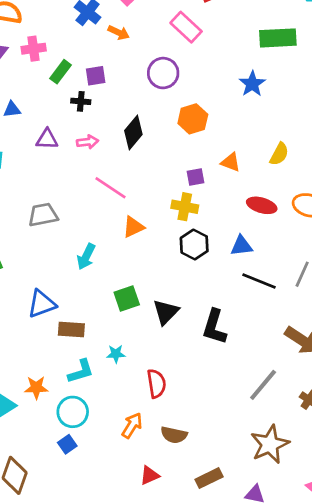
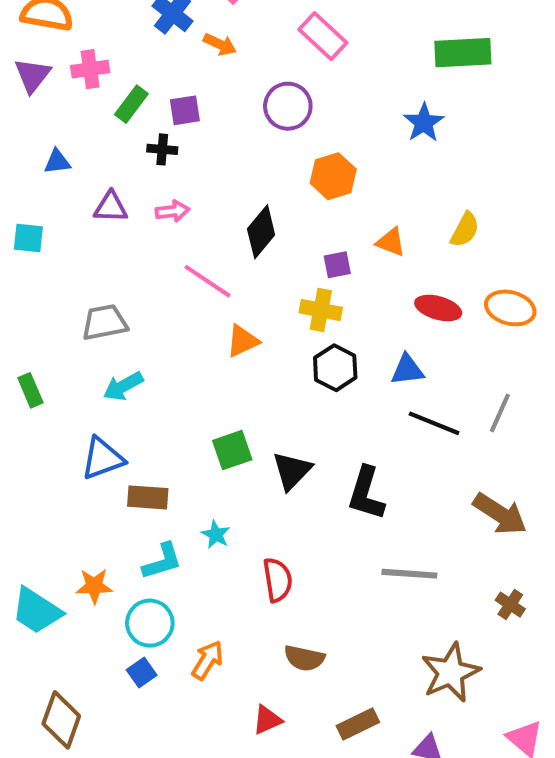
black diamond: (133, 132) -> (261, 232), moved
cyan arrow: (86, 257) -> (123, 386), moved, turned 35
cyan star: (116, 354) -> (216, 535), turned 30
gray line: (263, 385) -> (409, 574), moved, turned 54
orange arrow: (132, 425) -> (208, 660), moved

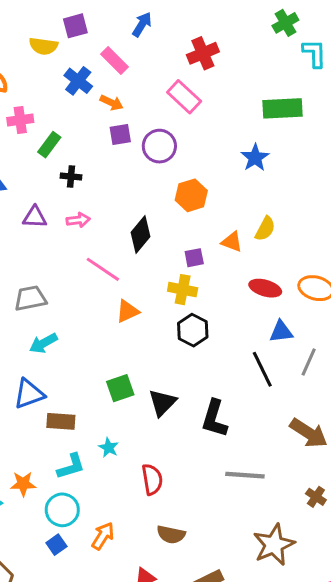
purple square: (185, 110) -> (120, 134), moved
yellow semicircle: (465, 230) -> (265, 229), moved
blue triangle: (407, 370) -> (281, 332), moved
black line: (434, 423) -> (262, 369), turned 42

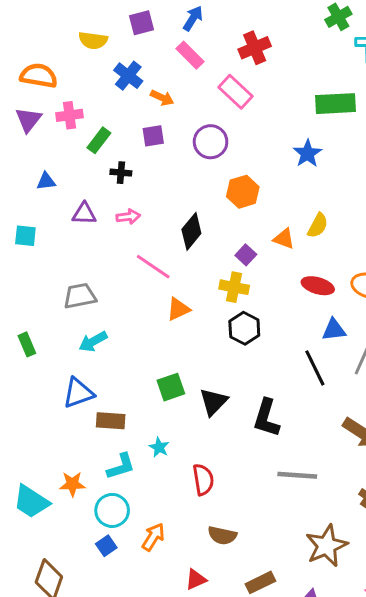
purple square: (75, 26) -> (141, 23), moved
pink rectangle: (114, 61) -> (190, 55), moved
purple square: (120, 134) -> (153, 136), moved
purple square: (194, 258) -> (246, 255), turned -36

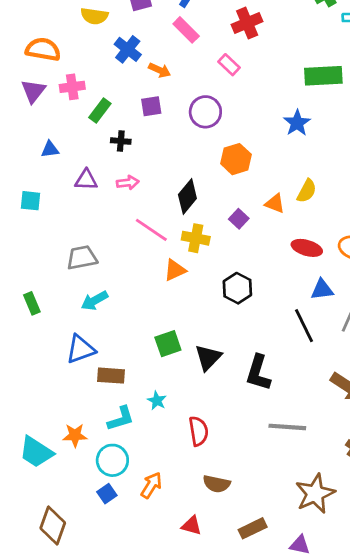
pink rectangle: (236, 92) -> (229, 65), size x0.7
yellow cross: (234, 287) -> (196, 238), moved
red triangle: (196, 580) -> (192, 526), turned 40

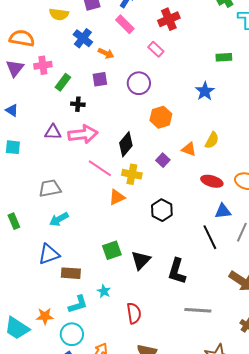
green rectangle: (323, 76) -> (224, 57), size x0.6
blue triangle: (50, 149) -> (12, 110), moved, turned 40
pink arrow: (128, 183) -> (83, 134), size x1.8

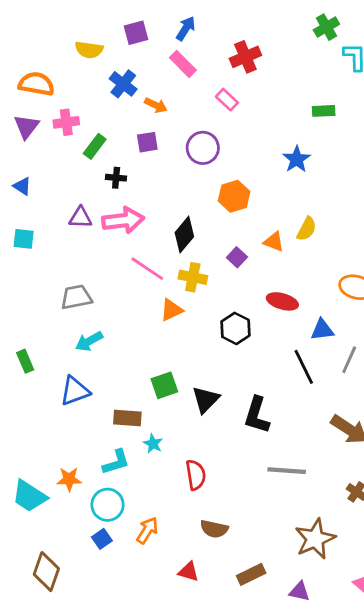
red ellipse: (212, 181) -> (282, 301), moved
green rectangle: (14, 221) -> (25, 361), moved
brown rectangle: (71, 273) -> (127, 418), moved

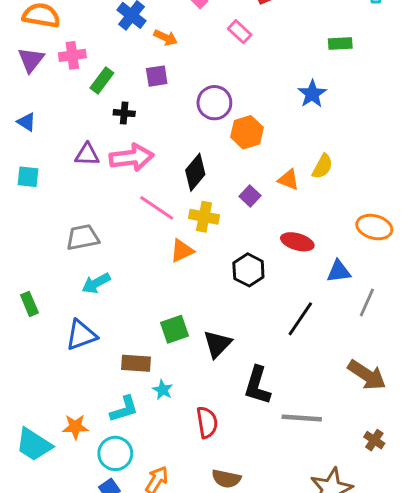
purple circle: (203, 148) -> (214, 103), moved
black line: (304, 367) -> (300, 319), moved, turned 60
black L-shape: (257, 415) -> (257, 385), moved

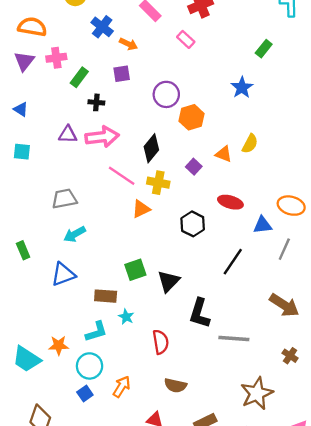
green rectangle: (340, 44) -> (264, 49), turned -48
orange ellipse: (374, 227) -> (291, 206), moved

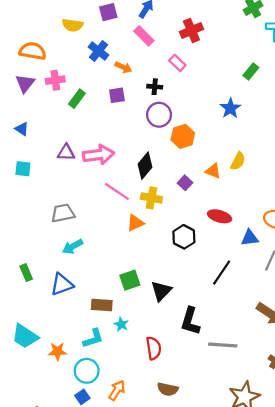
black cross: (96, 102) -> (155, 87), moved
green rectangle: (23, 250) -> (26, 273), moved
cyan trapezoid: (26, 359) -> (25, 336), moved

